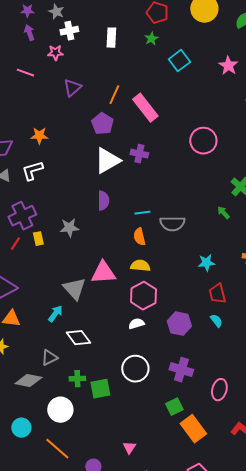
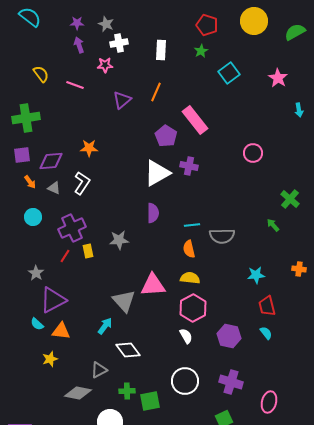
orange line: (114, 95) -> (156, 92), moved
purple pentagon: (102, 124) -> (166, 136), moved
pink circle: (203, 141) -> (253, 153), size x0.7
white L-shape: (32, 171) -> (82, 183), turned 140
white semicircle: (136, 324) -> (186, 336), turned 77

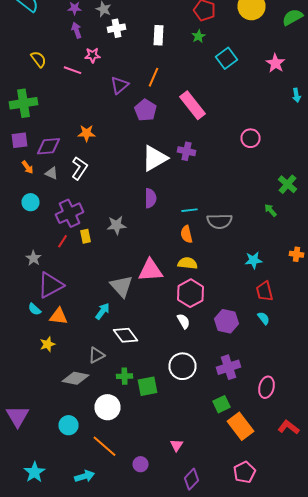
pink star: (105, 65) -> (92, 55), moved
purple pentagon: (166, 136) -> (146, 110), moved
purple cross: (231, 382) -> (228, 367), turned -35

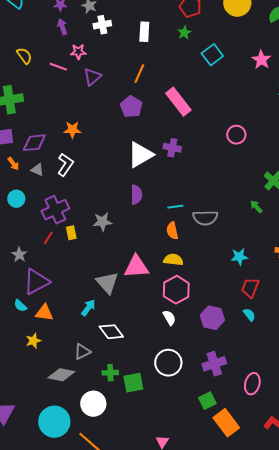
purple triangle: (120, 85) -> (92, 77), moved
red trapezoid: (264, 291) -> (250, 288), turned 35
cyan circle: (68, 425) -> (54, 422), size x1.6

